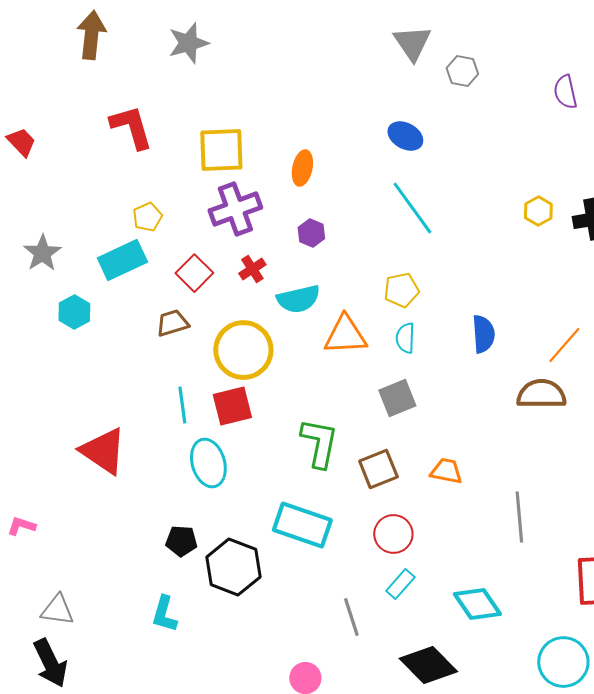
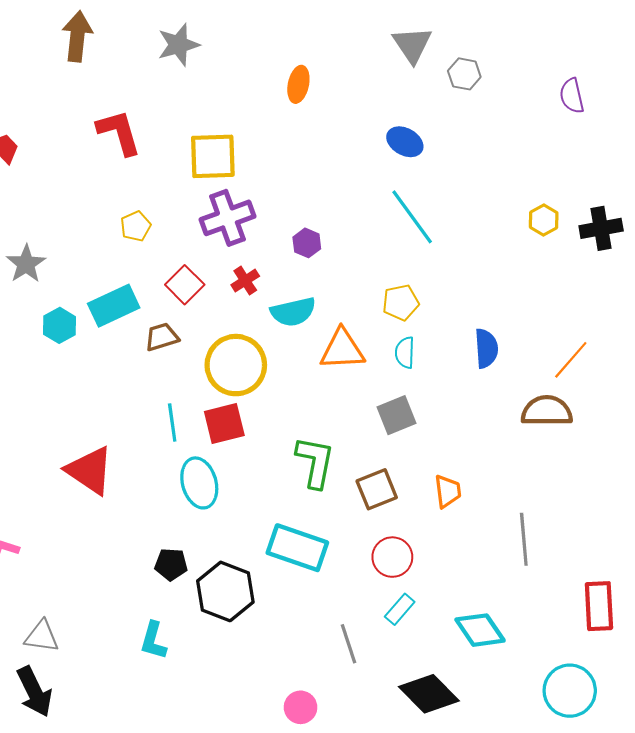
orange ellipse: (302, 168) -> (298, 84), moved
cyan rectangle: (122, 260) -> (114, 306), moved
orange trapezoid: (446, 471) -> (448, 491), turned 72

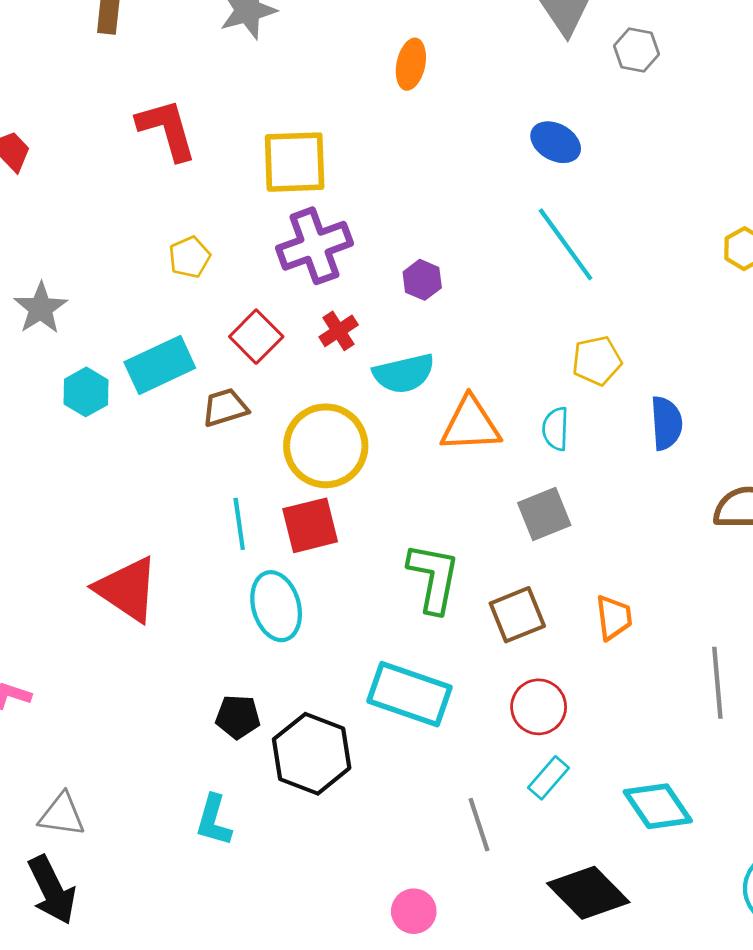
yellow pentagon: (401, 302) -> (597, 361), moved

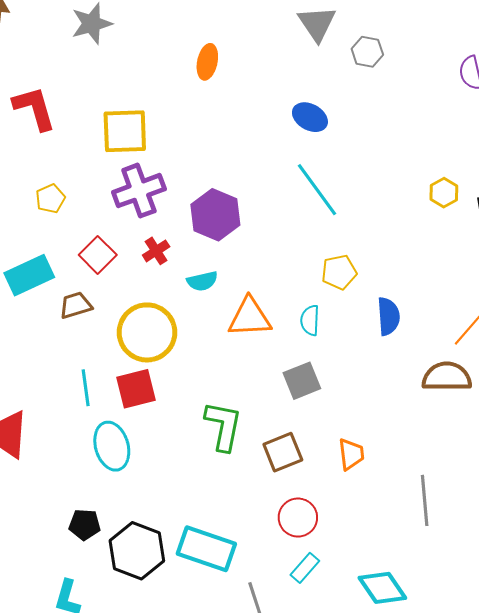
purple hexagon: (422, 280) -> (215, 215), size x1.8
cyan semicircle: (404, 373) -> (202, 281), size x0.7
cyan rectangle: (409, 694) -> (206, 549), moved

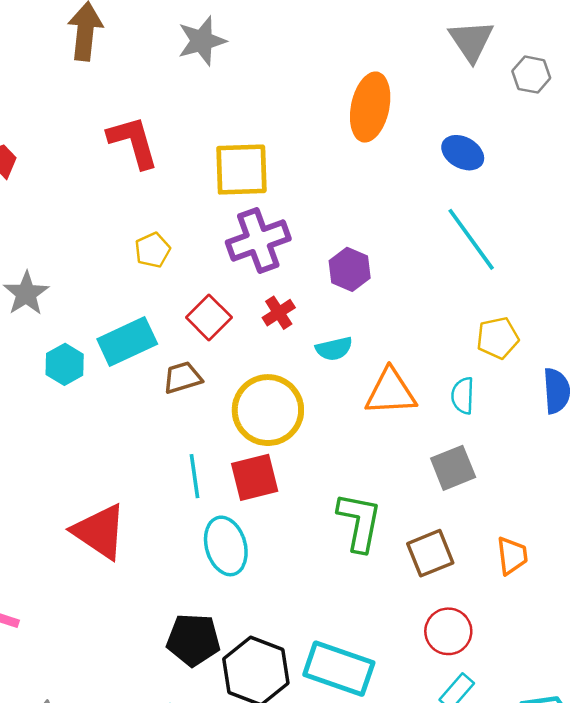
orange ellipse: (207, 62) -> (370, 107), moved, size x1.6
purple hexagon: (215, 215) -> (350, 269), size x0.7
black pentagon: (85, 525) -> (193, 640), size x1.4

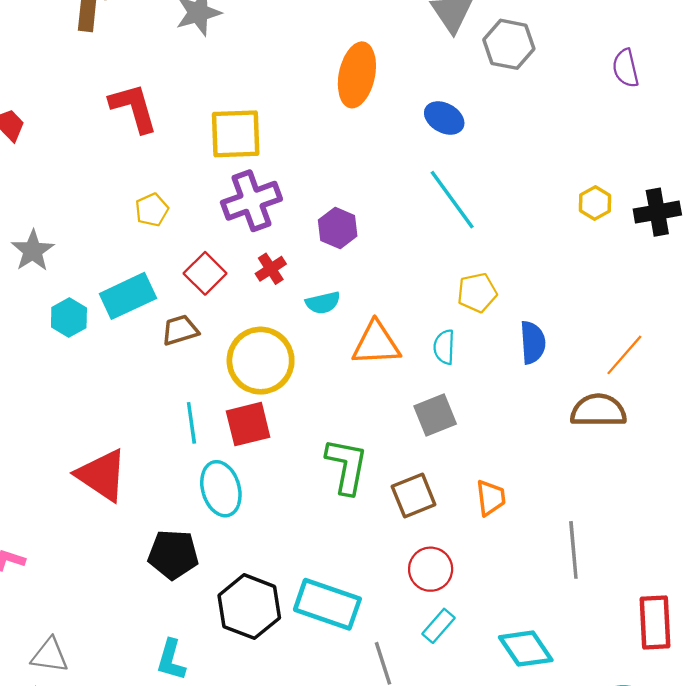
gray hexagon: (531, 75) -> (509, 44), size x1.4
black pentagon: (193, 640) -> (173, 554), moved

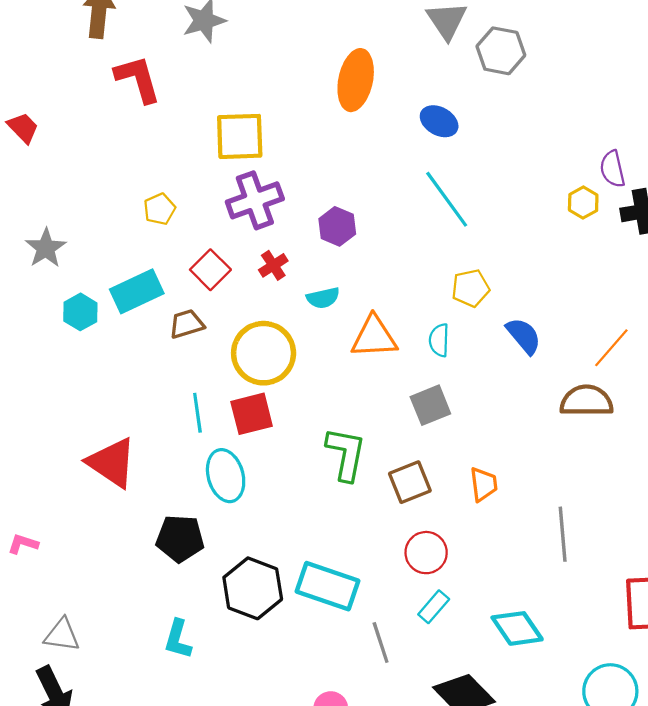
purple semicircle: (626, 68) -> (612, 169), moved
red L-shape: (134, 108) -> (138, 79), moved
blue semicircle: (533, 342) -> (524, 336), turned -36

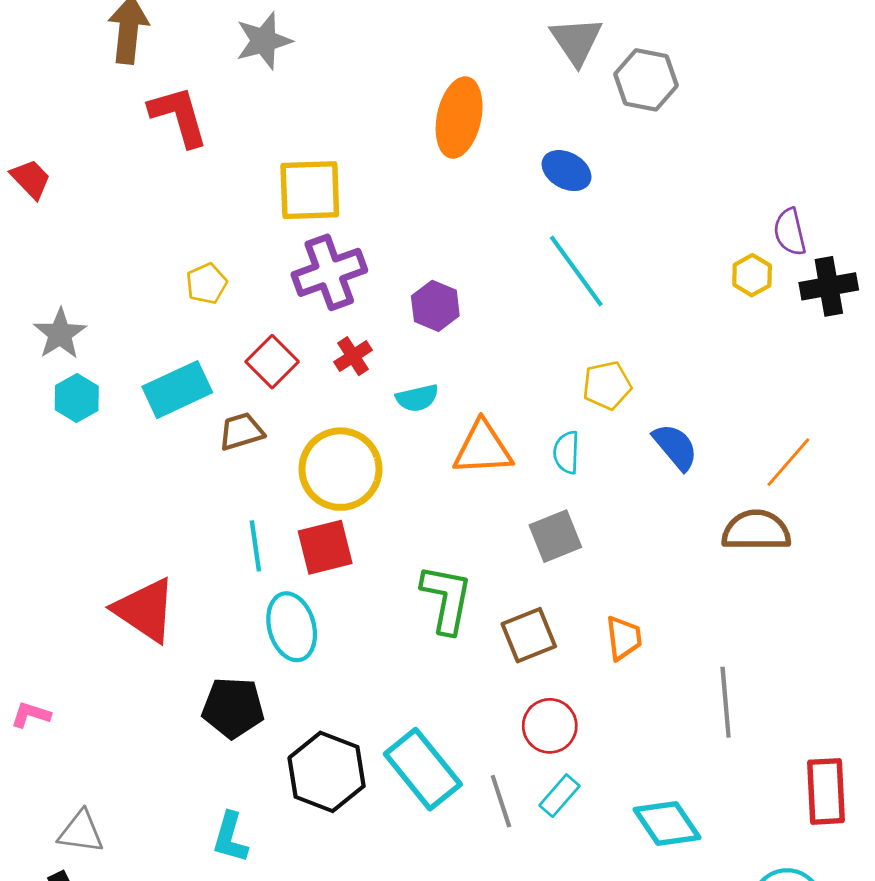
cyan hexagon: (80, 312) -> (77, 398), moved
cyan rectangle: (327, 586) -> (423, 769), turned 32
gray line: (381, 643) -> (501, 801), moved

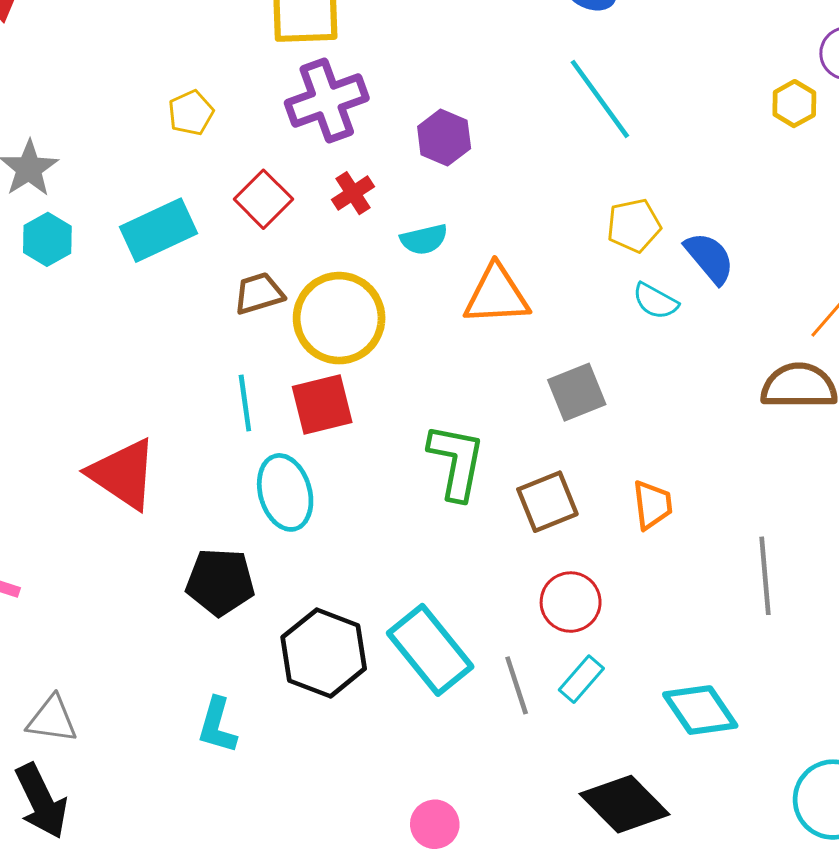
brown trapezoid: (241, 431) -> (259, 293), moved
blue semicircle: (675, 447) -> (709, 258), moved
cyan semicircle: (566, 452) -> (655, 301), moved, turned -63

